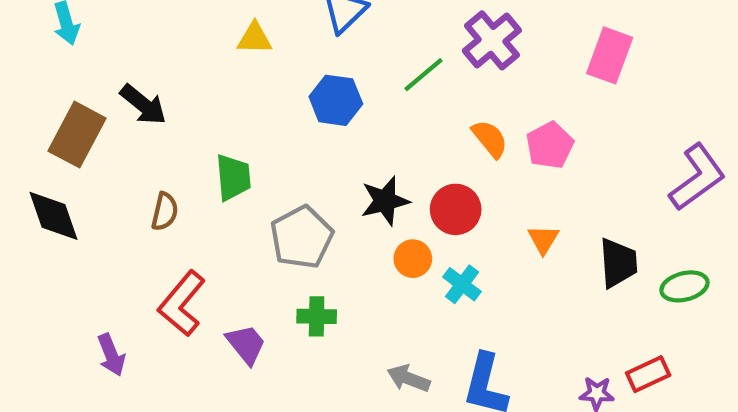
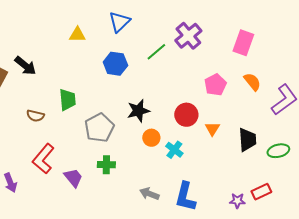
orange semicircle: (490, 139) -> (252, 82), moved
red circle: (456, 209) -> (186, 115), moved
brown semicircle: (165, 212) -> (35, 116), turned 90

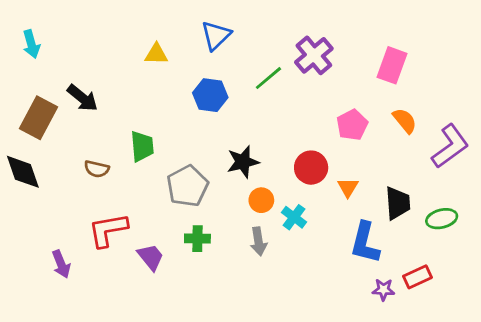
red L-shape: (43, 159) -> (108, 230), turned 40
gray arrow: (149, 194) -> (259, 241), moved, turned -120
blue L-shape: (185, 197) -> (365, 243), moved

